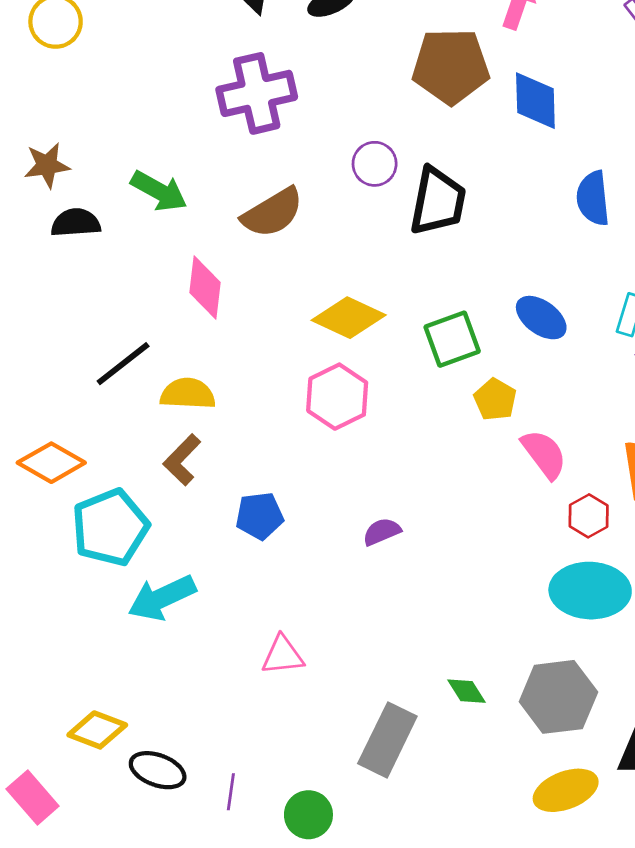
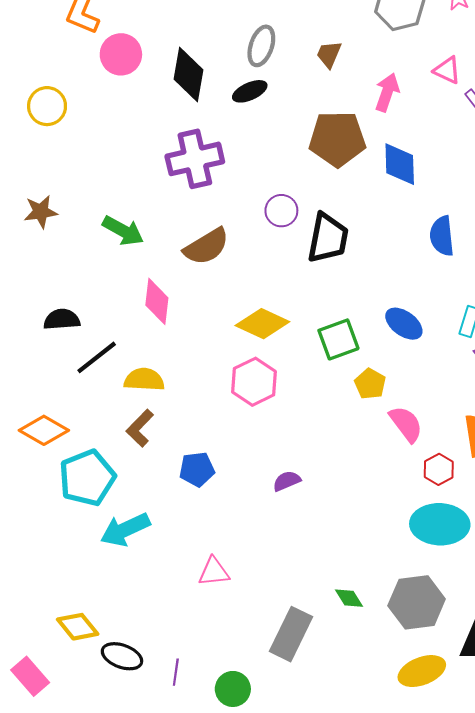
black semicircle: (76, 223) -> (62, 319), moved
yellow diamond: (97, 730) -> (78, 627), turned 30

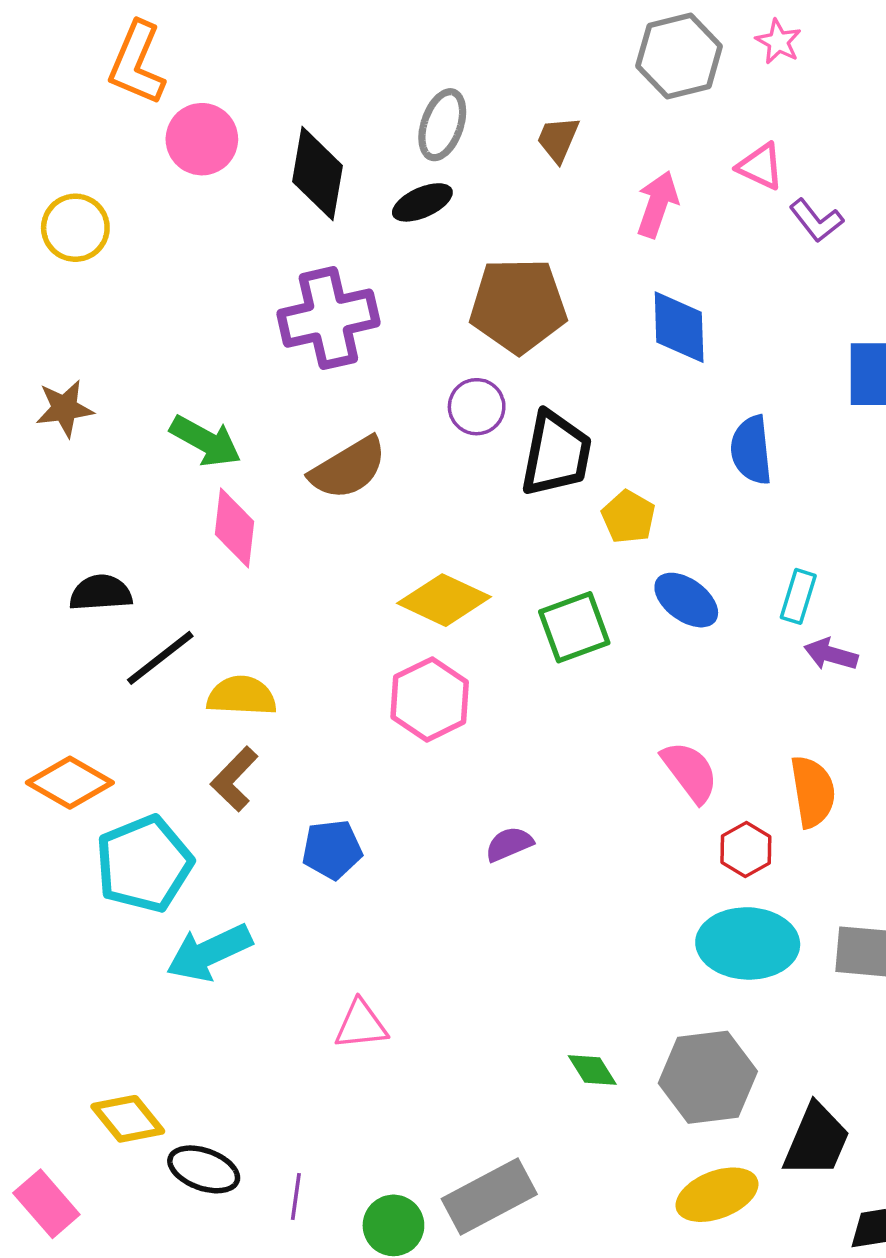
brown pentagon: (337, 139) -> (518, 305), moved
pink diamond: (157, 301) -> (234, 528), moved
yellow pentagon: (370, 384) -> (628, 517), moved
purple semicircle: (287, 481) -> (509, 844), moved
gray rectangle: (291, 634) -> (489, 1197), moved, turned 36

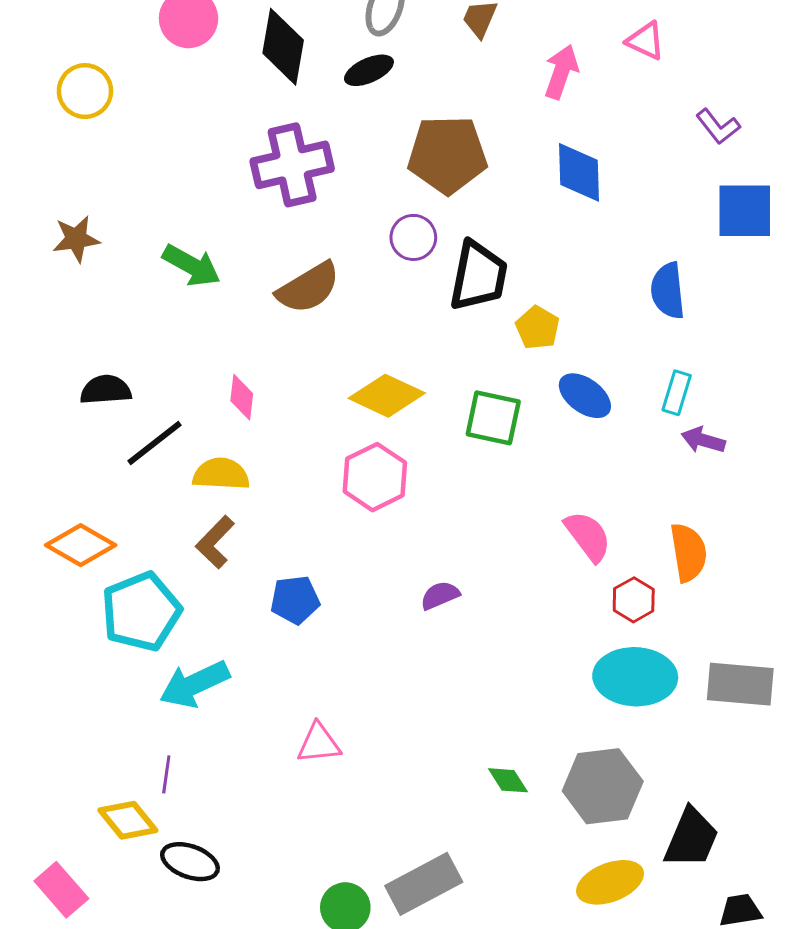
purple L-shape: (816, 221) -> (718, 127), moved
blue semicircle: (751, 450) -> (668, 291), moved
pink diamond: (234, 528) -> (242, 397), moved, size x0.7
green square: (574, 627) -> (493, 418), turned 32
purple line: (296, 1197) -> (166, 774), moved

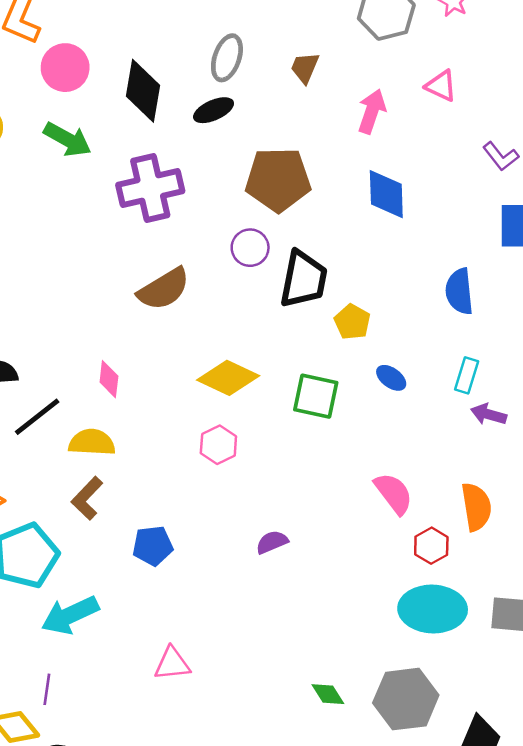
green arrow: (191, 266) -> (68, 139), moved
blue ellipse: (585, 396) -> (391, 378), size x0.7
pink hexagon: (375, 477) -> (218, 445), size x0.7

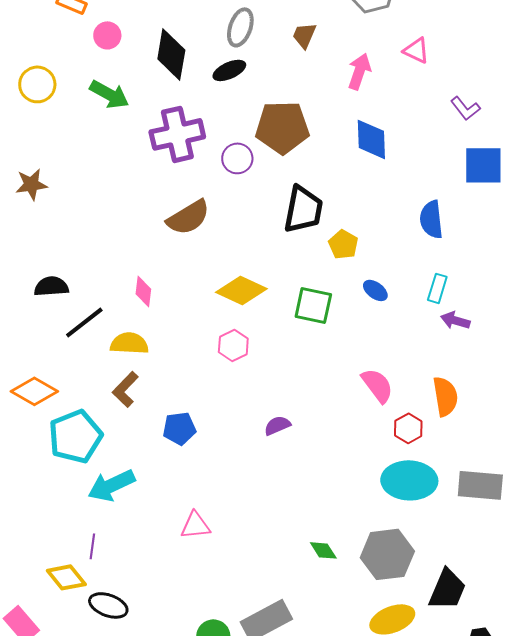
pink circle: (65, 68) -> (107, 35), size x0.7
purple circle: (250, 248) -> (237, 158), moved

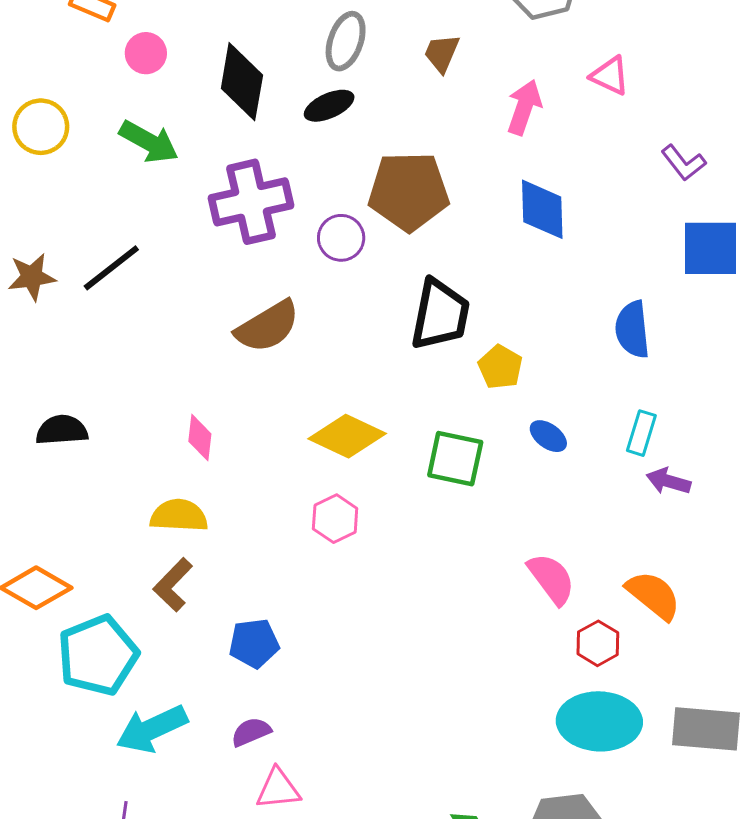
black line: (84, 322) -> (111, 268), moved
orange semicircle: (445, 396) -> (653, 595), turned -42
purple semicircle: (277, 425) -> (251, 732), moved

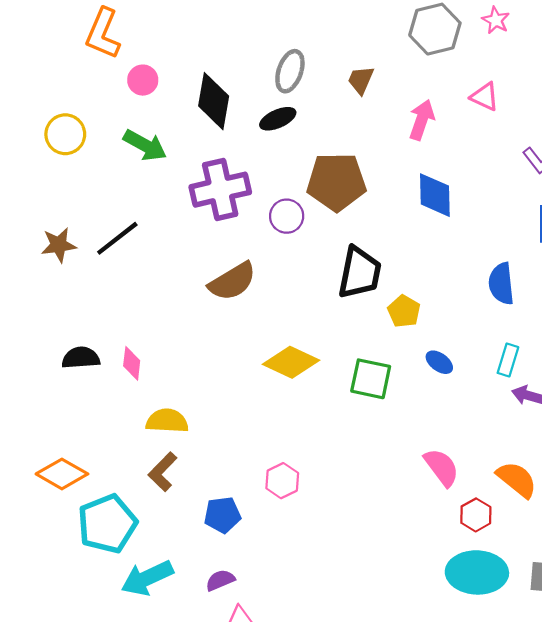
pink diamond: (200, 438) -> (132, 363), moved
pink hexagon: (335, 519) -> (282, 481), moved

